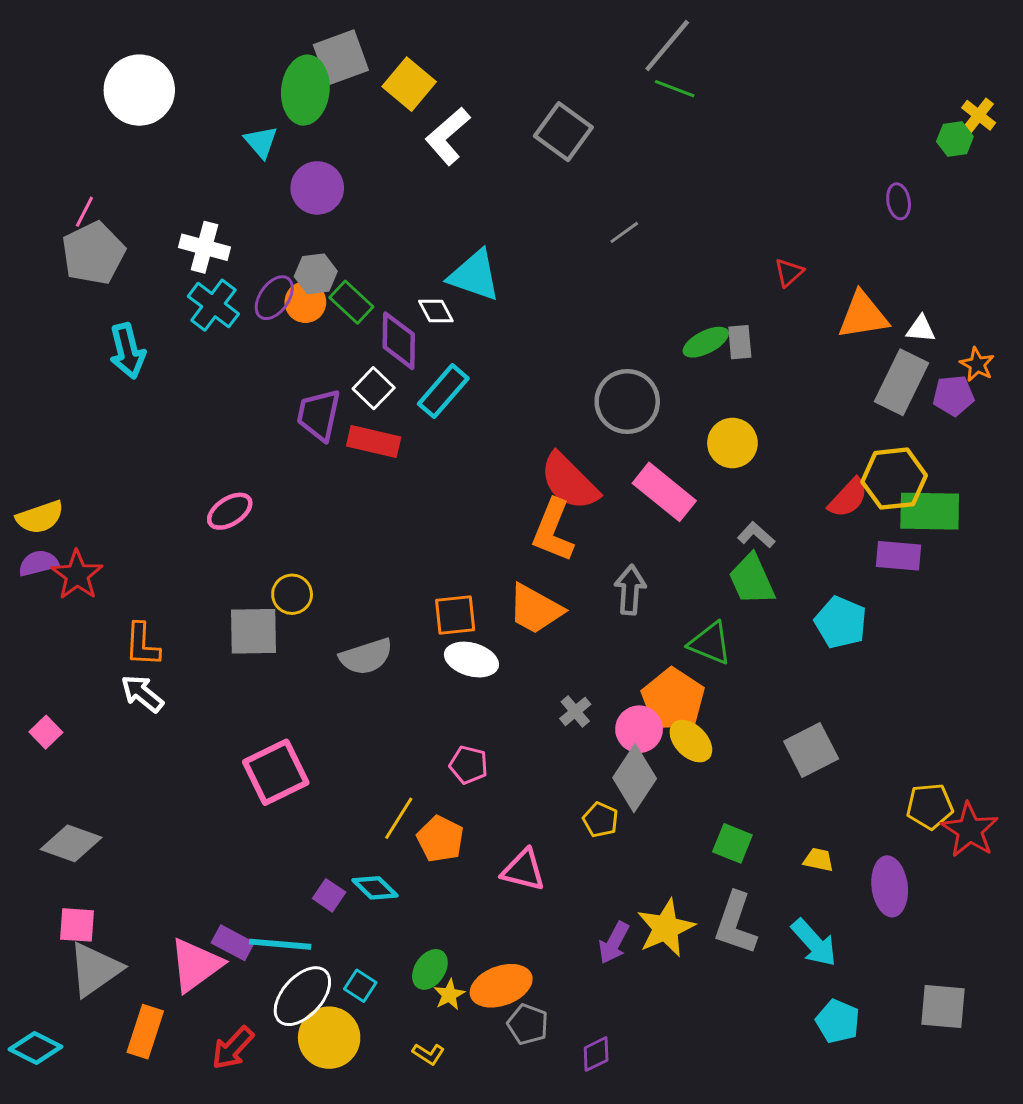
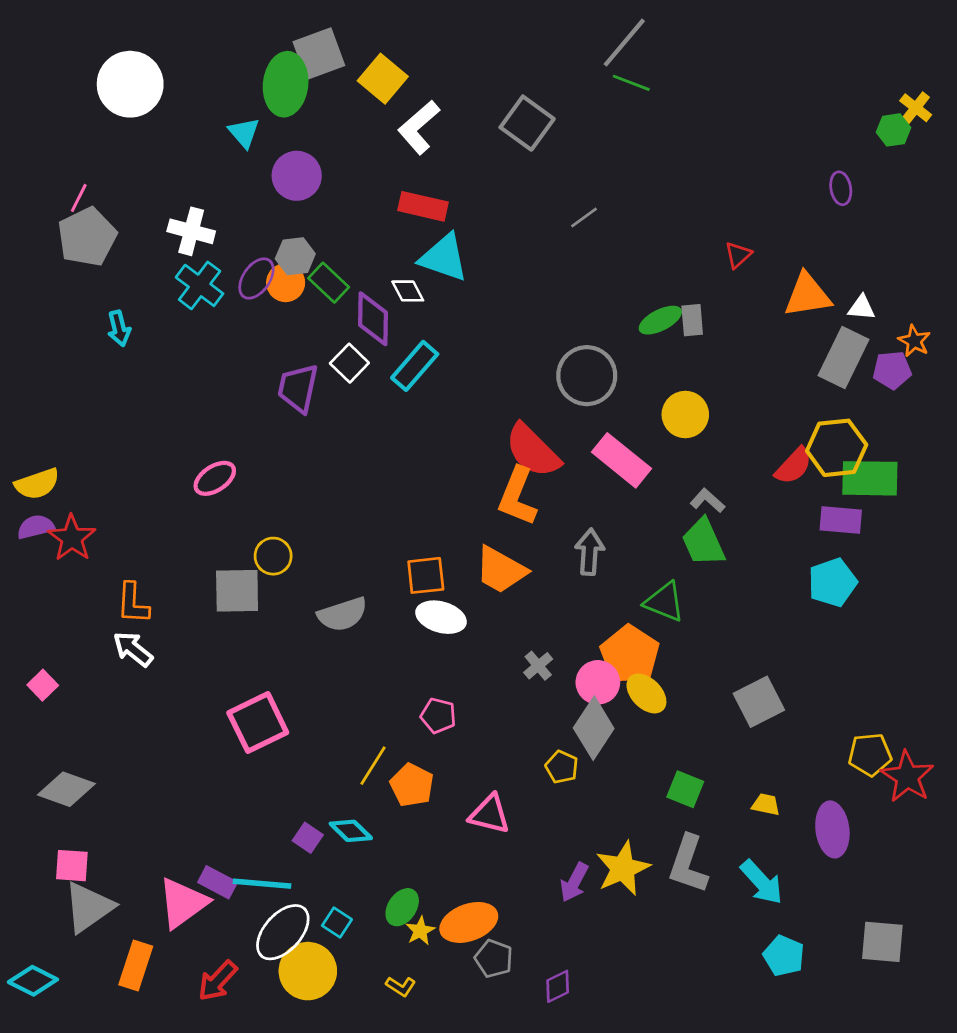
cyan arrow: (127, 351) -> (119, 328), size x0.7
red rectangle: (374, 442) -> (423, 206), moved
cyan pentagon: (841, 622) -> (832, 582), moved, turned 30

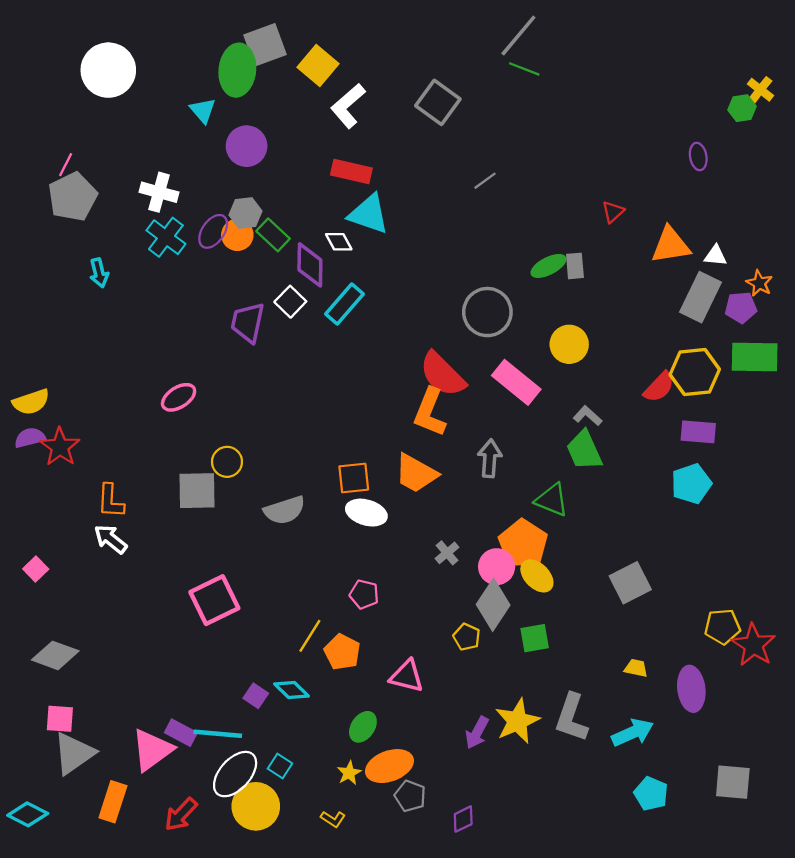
green rectangle: (870, 478) -> (755, 357), moved
green square: (685, 789) -> (535, 638), moved, turned -32
cyan arrow: (762, 882) -> (633, 733), turned -72
green ellipse: (402, 907) -> (363, 727), moved

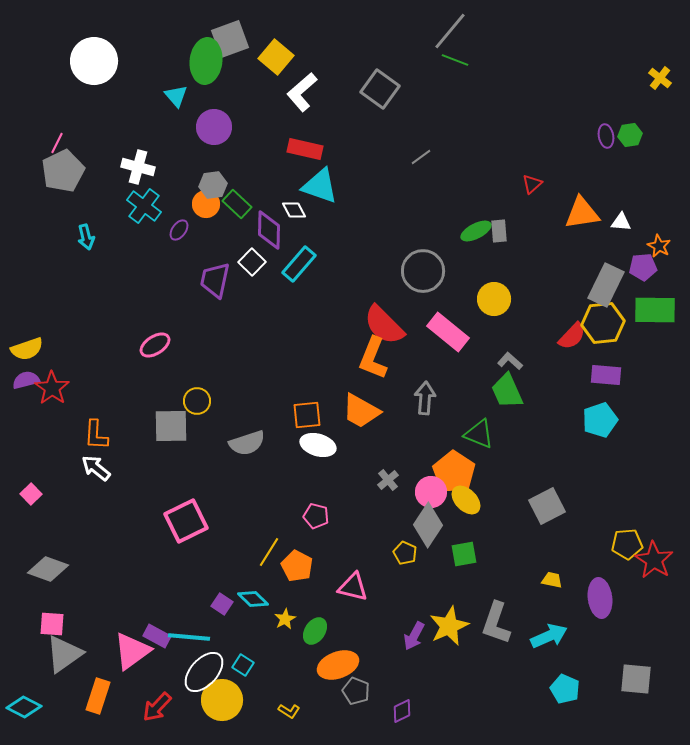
green hexagon: (742, 108) -> (630, 135), moved
purple ellipse: (213, 231) -> (179, 230), moved, size x0.7
gray rectangle: (701, 297) -> (606, 285), moved
yellow star: (349, 773) -> (285, 619), moved

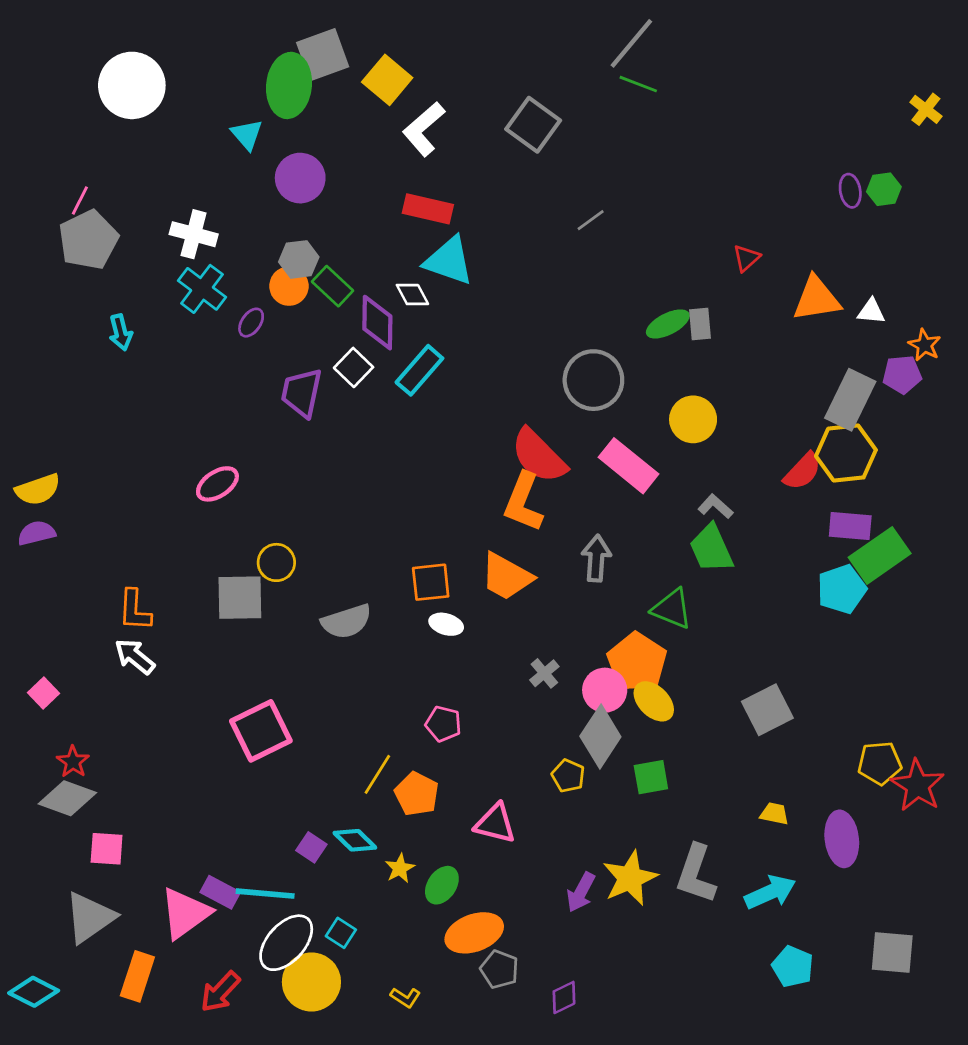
green rectangle: (655, 310) -> (880, 555), moved, turned -36
red star: (52, 388) -> (73, 762), moved, size x0.7
white ellipse: (318, 445) -> (446, 624), size x0.7
pink square: (52, 624) -> (107, 849), moved

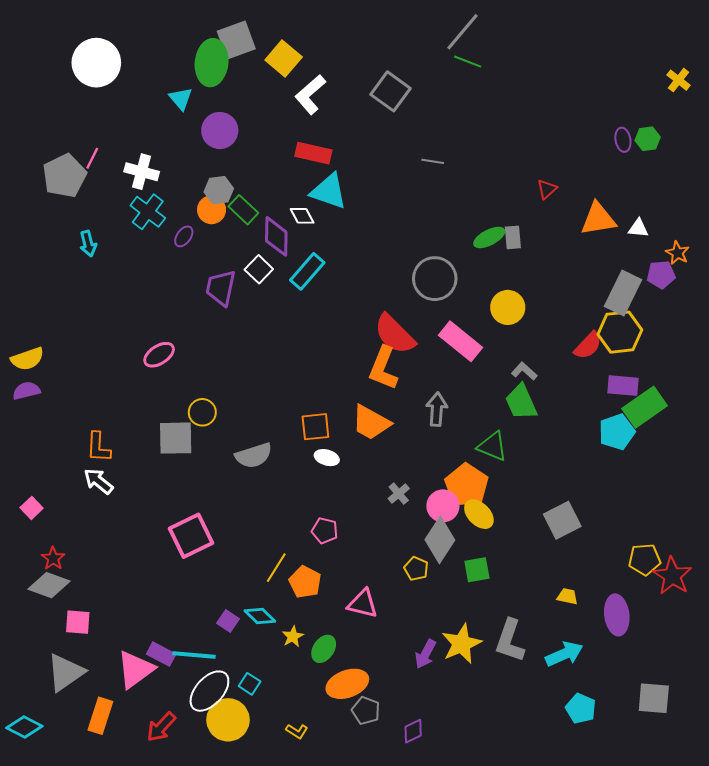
pink line: (80, 201) -> (92, 158), moved
gray line: (591, 220) -> (433, 161), turned 45

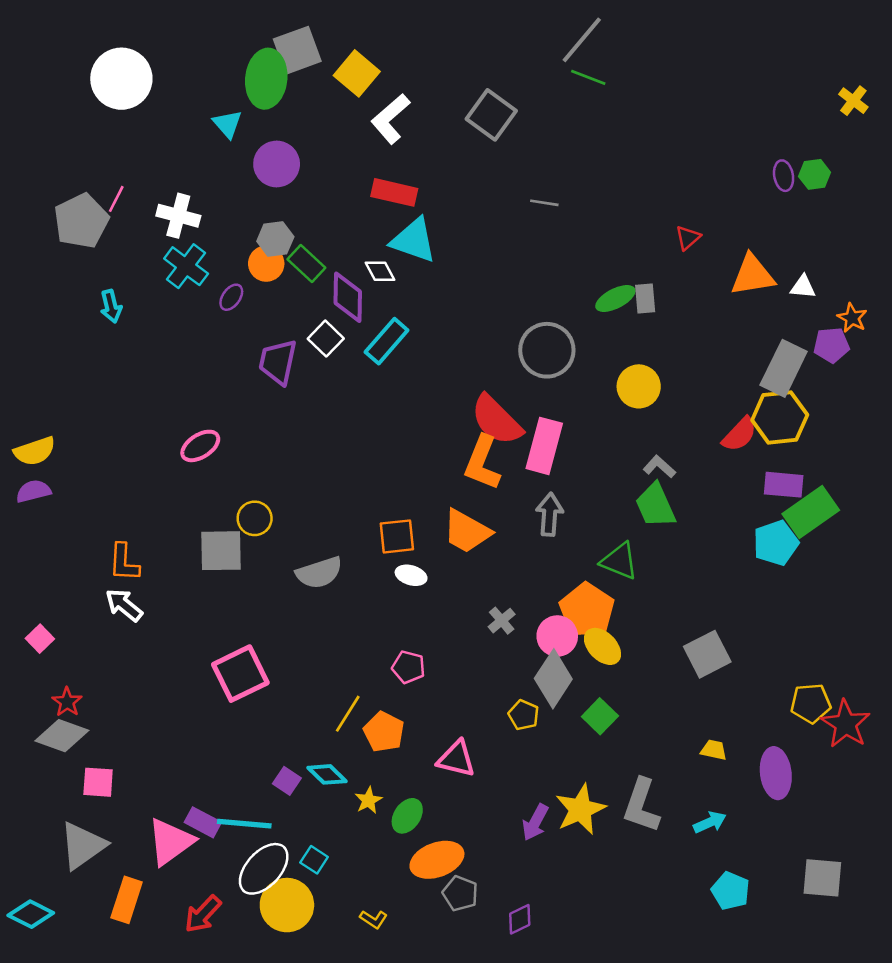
pink rectangle: (460, 341) -> (544, 446), moved, turned 66
green square: (477, 570) -> (600, 716), turned -36
cyan arrow: (564, 654) -> (710, 822), size x0.7

